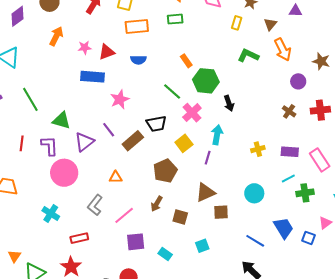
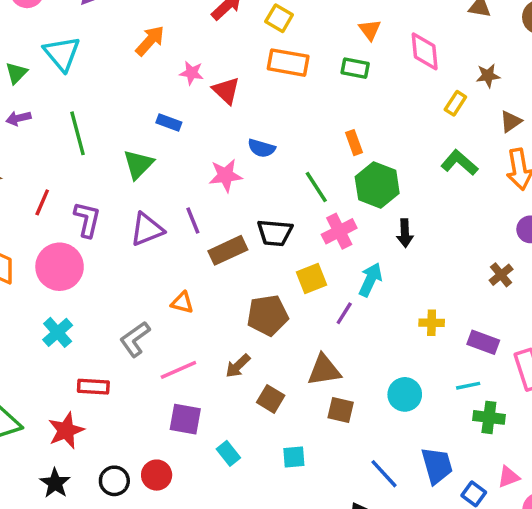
red triangle: (107, 52) -> (226, 91), turned 48
blue semicircle: (138, 60) -> (261, 148), moved
blue rectangle: (93, 77) -> (169, 122), moved, size x0.6
green triangle: (61, 120) -> (138, 164), moved, turned 42
pink circle: (64, 173) -> (60, 267), moved

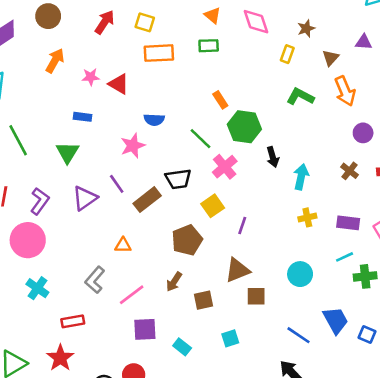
purple L-shape: (87, 219) -> (40, 201), turned 36
cyan arrow: (370, 280) -> (301, 177), moved
brown square: (271, 399) -> (203, 300), turned -30

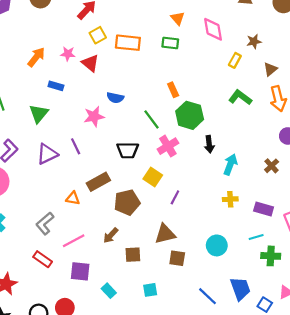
yellow square: (145, 22) -> (98, 35), moved, turned 35
orange arrow: (55, 61) -> (36, 57), moved
brown rectangle: (147, 200) -> (98, 182), moved
yellow square: (213, 206) -> (153, 177), turned -30
red rectangle: (73, 321) -> (43, 259), moved, turned 36

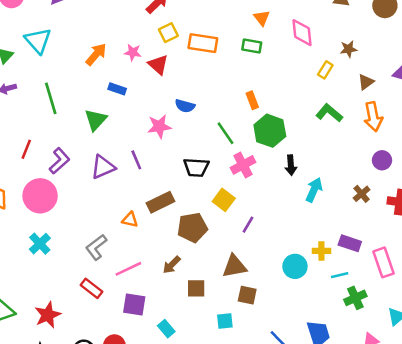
yellow cross: (230, 199) -> (321, 251), moved
cyan circle: (217, 245) -> (295, 266), moved
green cross: (271, 256) -> (355, 298), turned -30
cyan square: (150, 290) -> (225, 321), moved

